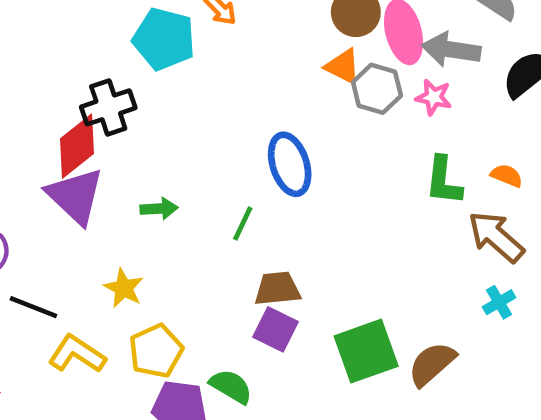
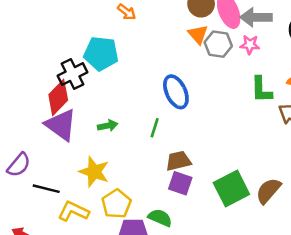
cyan pentagon: (164, 39) -> (101, 53), moved
orange triangle: (343, 67) -> (198, 34), turned 30
yellow star: (124, 288) -> (94, 172), size x1.4

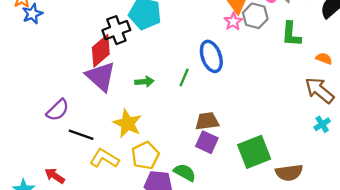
pink star: (250, 45) -> (233, 21), moved, turned 30
green L-shape: (261, 90) -> (291, 34), moved
green line: (155, 128) -> (184, 78), moved
brown semicircle: (268, 191) -> (289, 173), moved, turned -144

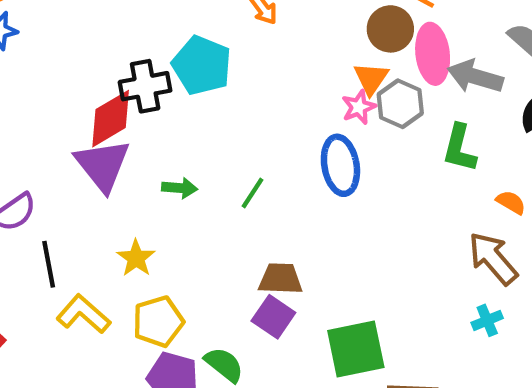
blue ellipse: (211, 56) -> (340, 165), moved
yellow star: (127, 123) -> (136, 258), size x0.7
black line: (81, 135) -> (49, 264), turned 50

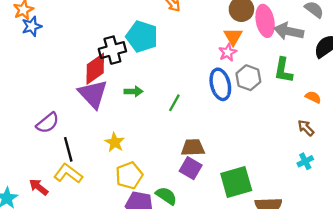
gray hexagon: (400, 104) -> (248, 78), moved
green arrow: (180, 188) -> (133, 91), moved
brown arrow: (493, 258) -> (306, 128), size x0.6
yellow L-shape: (83, 314) -> (68, 174), moved

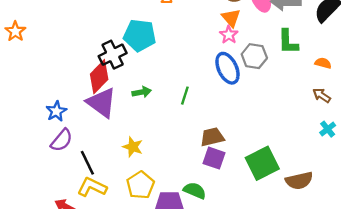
blue star: (32, 26) -> (56, 111), moved
yellow pentagon: (129, 175) -> (140, 185), moved

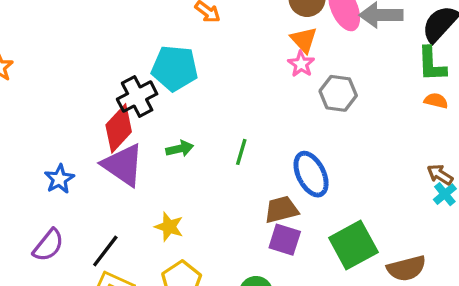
green L-shape: (288, 42) -> (432, 64), moved
blue ellipse: (227, 68) -> (311, 174), moved
brown arrow: (322, 95) -> (440, 175), moved
purple semicircle: (62, 140) -> (48, 245), moved
black line: (87, 163) -> (105, 251), turned 65

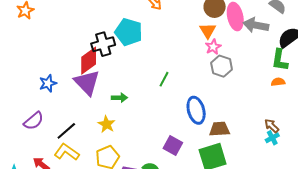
pink star: (301, 64) -> (213, 47), moved
orange semicircle: (436, 101) -> (278, 82), turned -32
green arrow: (180, 149) -> (119, 98), moved
green line: (241, 152) -> (164, 79), moved
brown trapezoid: (281, 210) -> (219, 129), moved

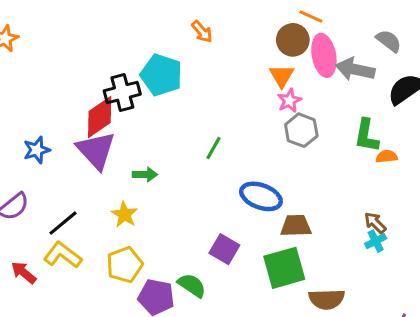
green L-shape: (280, 60) -> (367, 135), moved
blue ellipse: (196, 110) -> (261, 196), turned -56

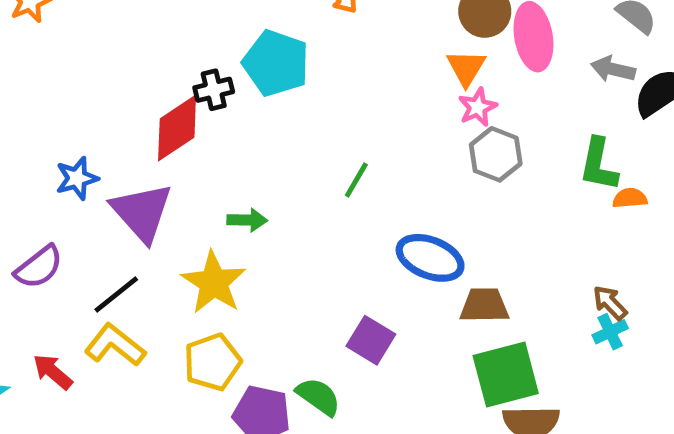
gray arrow: (355, 69) -> (613, 69), moved, size x0.7
black cross: (122, 92) -> (214, 90), size x0.7
purple triangle: (96, 150) -> (142, 212), moved
yellow star: (124, 214) -> (214, 283), size x1.5
green square: (284, 268) -> (506, 374), moved

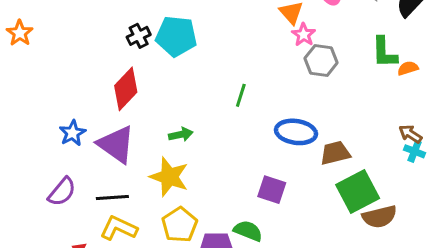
black cross: (214, 90) -> (139, 36), moved
black line: (116, 295) -> (112, 198), turned 48
cyan cross: (610, 332) -> (415, 151), turned -30

